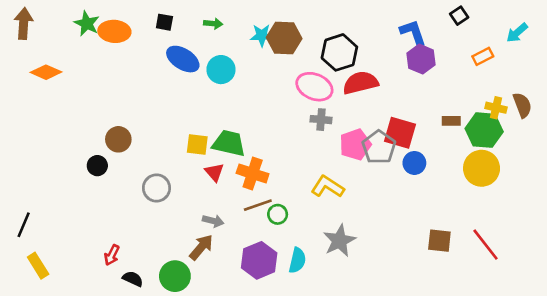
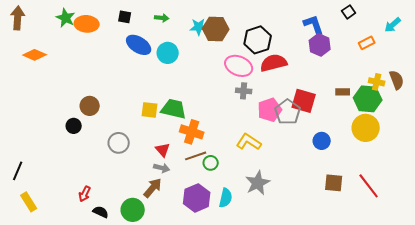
blue circle: (414, 163) -> (322, 141), moved
red triangle: (214, 172) -> (163, 150), moved

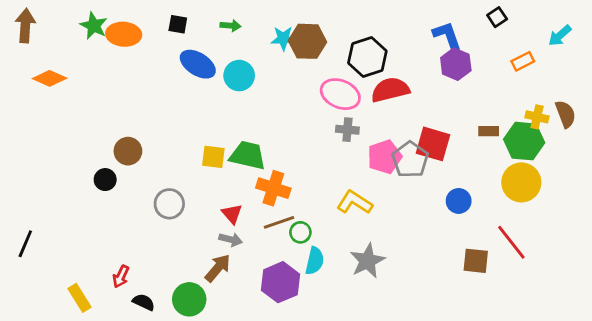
red line: (369, 186) -> (511, 242), moved
cyan semicircle: (226, 198) -> (315, 261), moved
yellow rectangle: (29, 202) -> (79, 298), moved

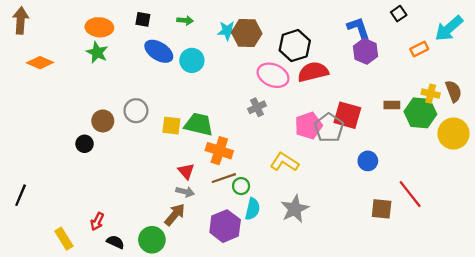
green star: (94, 26) -> (97, 52), moved
cyan arrow: (560, 36) -> (449, 28), size x1.5
gray cross: (347, 130) -> (257, 107), moved, turned -30
yellow circle: (521, 182) -> (453, 134), moved
gray circle: (169, 204) -> (136, 111), moved

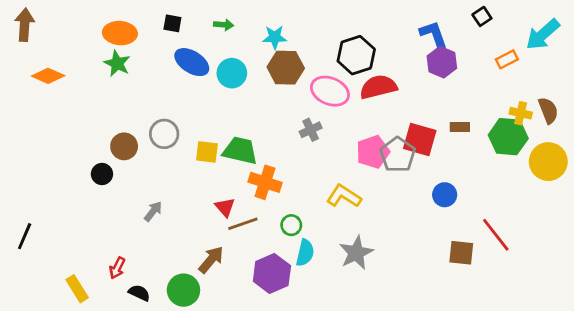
brown hexagon: (247, 33) -> (286, 68), moved
brown rectangle: (392, 105) -> (460, 127), moved
brown line: (224, 178) -> (243, 224), moved
gray arrow: (185, 192) -> (153, 211), moved, turned -66

